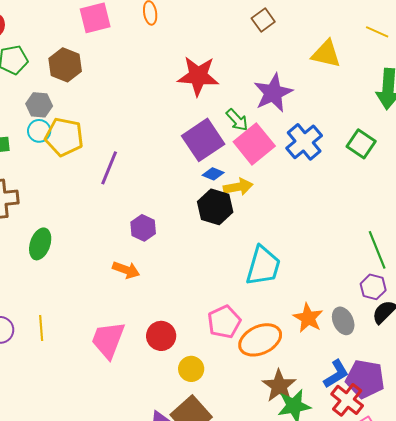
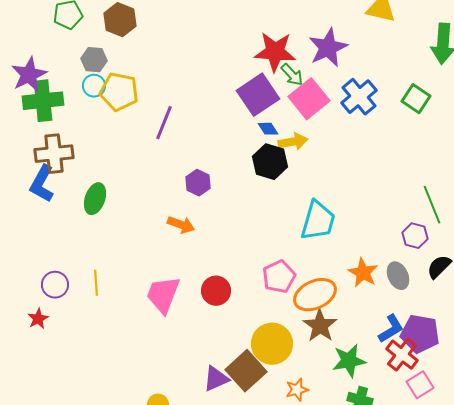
red star: (198, 76) -> (275, 52), moved
blue diamond: (213, 174) -> (268, 129), turned 35
purple hexagon: (373, 287) -> (415, 236), moved
yellow circle: (191, 369) -> (272, 344), moved, size x1.6
brown star: (279, 386) -> (320, 326), moved

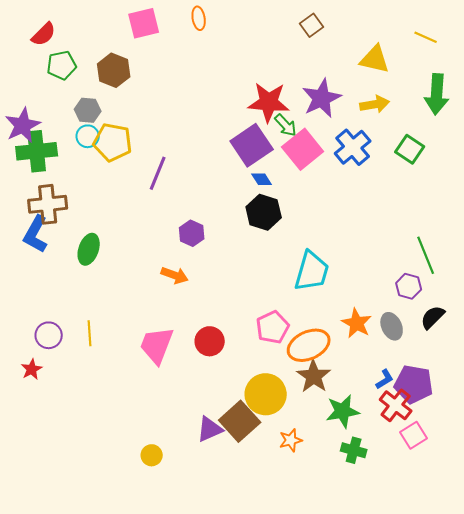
yellow arrow: (293, 142) -> (375, 104), moved
blue L-shape: (391, 329) -> (385, 379), size x0.7

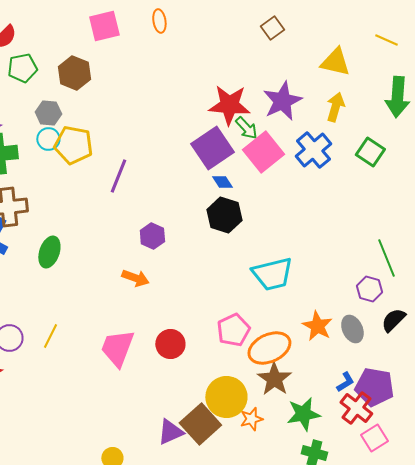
yellow arrow: (375, 104) -> (335, 107), turned -64
cyan trapezoid: (312, 271) -> (272, 274), turned 60
yellow line: (90, 333) -> (50, 336), turned 30
orange star: (291, 440) -> (251, 419), moved

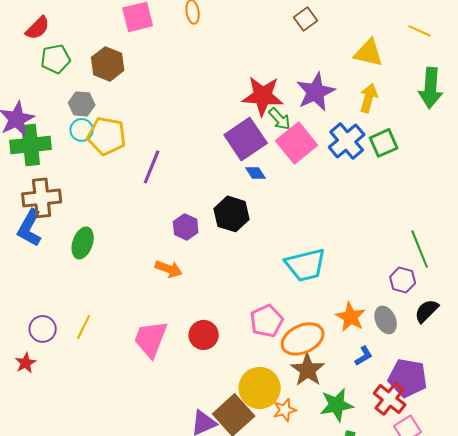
green square: (370, 152) -> (384, 143), moved, turned 32
black hexagon: (224, 215) -> (232, 214), moved
blue L-shape: (345, 382) -> (364, 356), moved

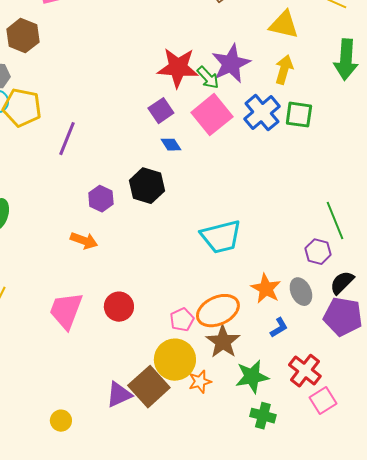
green arrow: (280, 119) -> (208, 78), moved
purple square: (246, 139) -> (161, 111), size x0.6
green square: (384, 143) -> (299, 115), turned 32
pink pentagon: (267, 321) -> (182, 320), moved, size x0.7
purple pentagon: (408, 378) -> (343, 317), moved

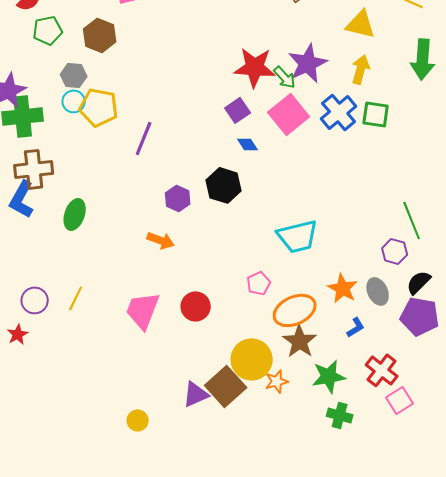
pink pentagon: (182, 320) -> (259, 283), moved

